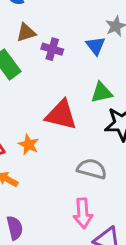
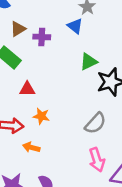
red triangle: (61, 115) -> (27, 89), moved, size x0.6
gray semicircle: (92, 169) -> (95, 123), turned 130

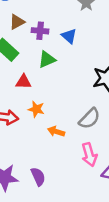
blue triangle: (75, 26) -> (69, 36), moved
green triangle: (89, 62) -> (47, 60), moved
orange arrow: (31, 147) -> (56, 131), moved

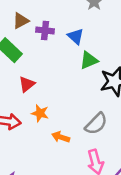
green triangle: (47, 60) -> (89, 60), moved
red triangle: (23, 82) -> (27, 84), turned -42

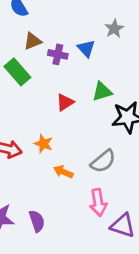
blue triangle: (76, 36) -> (86, 48), moved
red triangle: (27, 84) -> (65, 102), moved

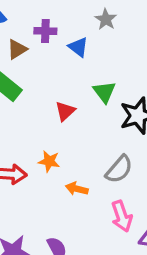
purple cross: (58, 54) -> (45, 31), moved
green triangle: (102, 92) -> (104, 92), turned -40

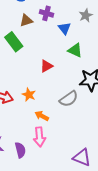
green triangle: (104, 92) -> (75, 50), moved, turned -42
gray semicircle: (119, 169) -> (69, 99), moved
pink arrow: (122, 216) -> (40, 137), moved

